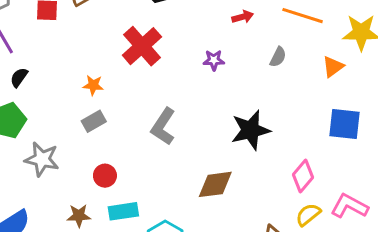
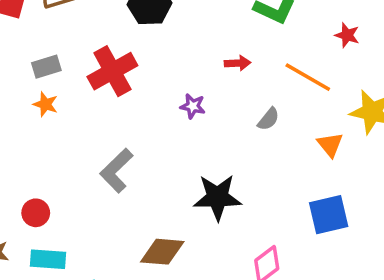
orange triangle: (333, 67) -> (330, 145), turned -45
gray rectangle: (94, 121) -> (46, 67), moved
blue square: (344, 124) -> (329, 215), turned -32

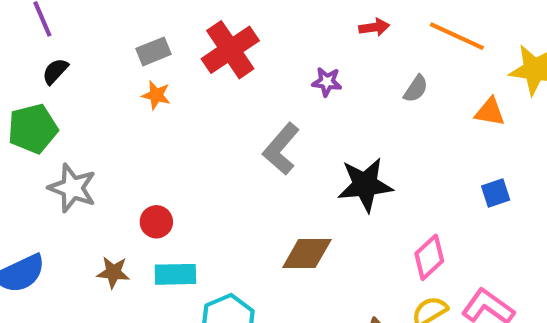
orange triangle: (330, 145) -> (490, 112), turned -36
gray L-shape: (116, 171) -> (281, 149), moved
blue square: (329, 215) -> (496, 193), size x0.6

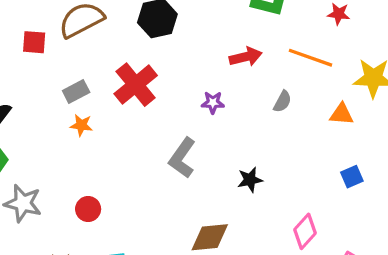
red arrow: (374, 27) -> (246, 57), size x1.4
black star: (365, 185) -> (250, 180), size x0.6
red circle: (156, 222) -> (88, 209), moved

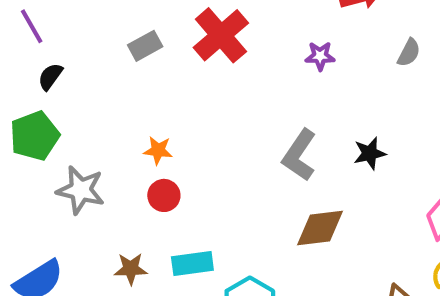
orange star: (81, 125) -> (158, 150), moved
gray L-shape: (182, 158) -> (299, 155), moved

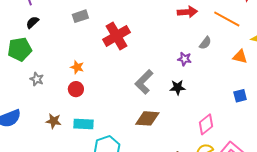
red cross: (221, 35) -> (117, 36), moved
purple star: (320, 56) -> (185, 59), moved
gray star: (81, 190) -> (37, 79), size x0.6

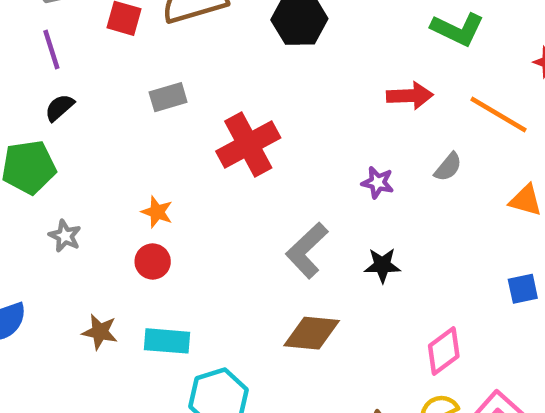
purple star: (185, 59) -> (378, 183), moved

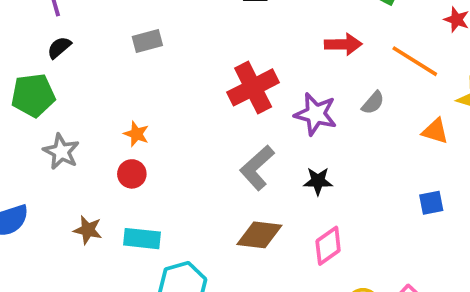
red cross: (248, 145) -> (253, 87), moved
purple star: (378, 183) -> (316, 114), size x1.6
gray star: (65, 236) -> (61, 152), size x1.4
pink diamond: (444, 351) -> (328, 246), moved

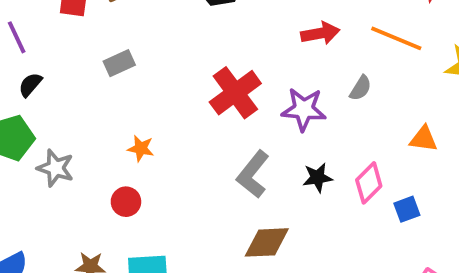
orange triangle: (435, 131) -> (424, 139), moved
orange star: (136, 134) -> (141, 148), moved
gray star: (61, 152) -> (55, 168), moved
blue square: (431, 203) -> (407, 209), moved
pink diamond: (328, 246) -> (369, 183), moved

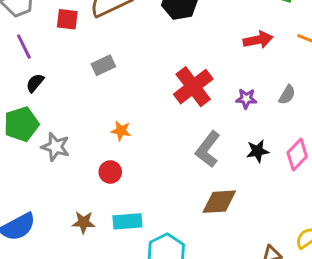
gray semicircle: (361, 88) -> (287, 95), moved
purple star: (304, 109) -> (246, 99), size x0.6

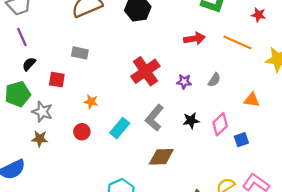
red square: (67, 19) -> (57, 80), moved
gray rectangle: (103, 65) -> (80, 53), turned 35
cyan rectangle: (127, 221) -> (120, 128), moved, turned -48
brown star: (84, 222) -> (40, 139), moved

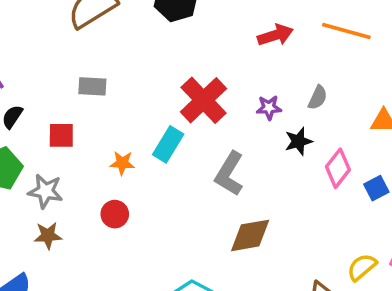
black star: (191, 121) -> (298, 141), moved
cyan rectangle: (120, 128) -> (168, 144), moved

